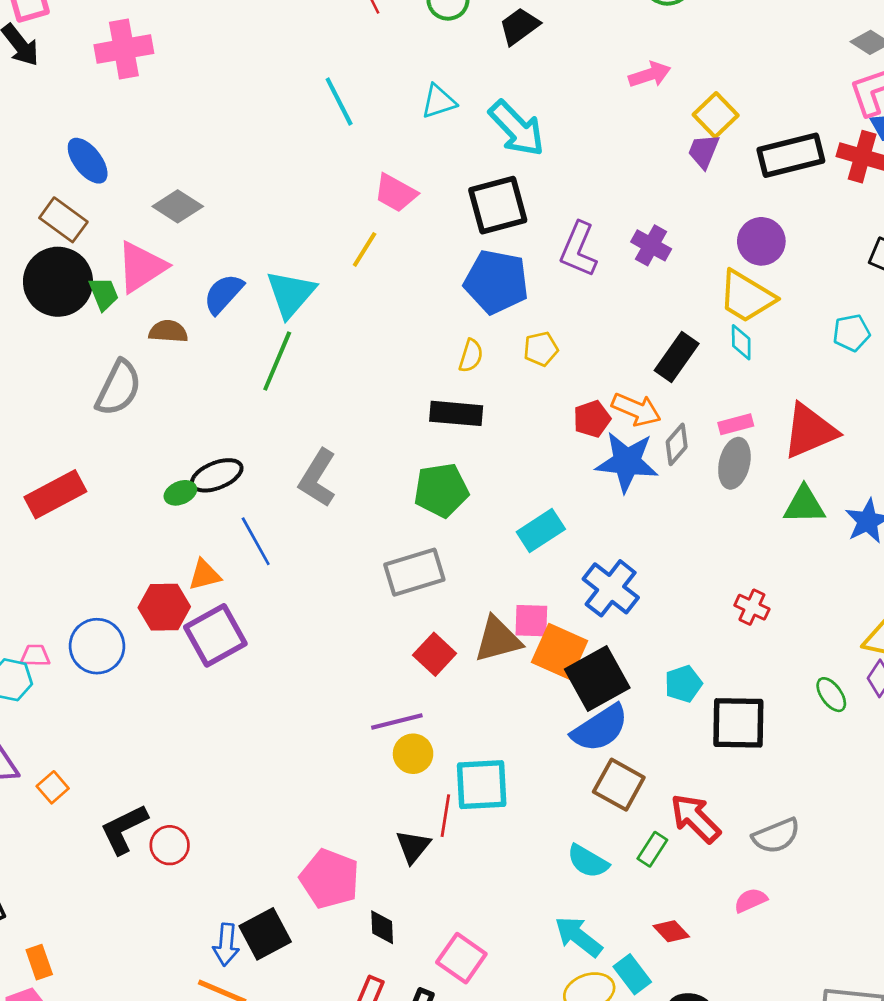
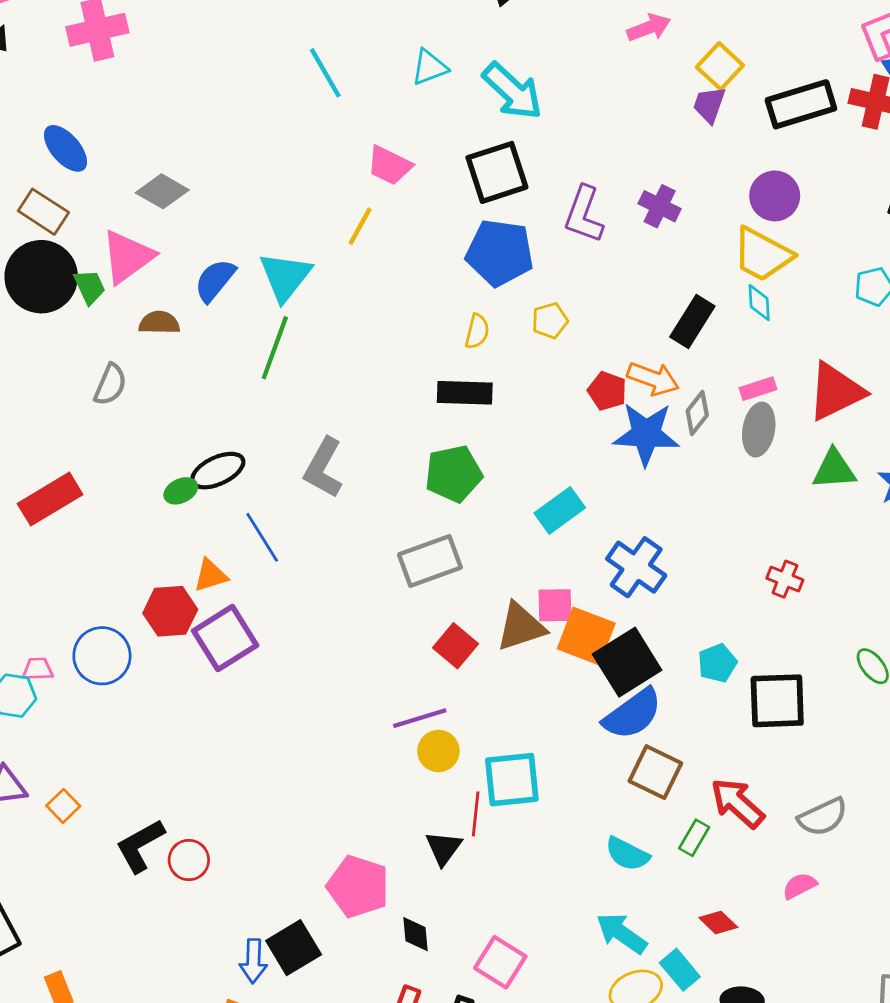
gray semicircle: (119, 388) -> (110, 385), size x0.7
red pentagon: (592, 419) -> (607, 391), turned -30

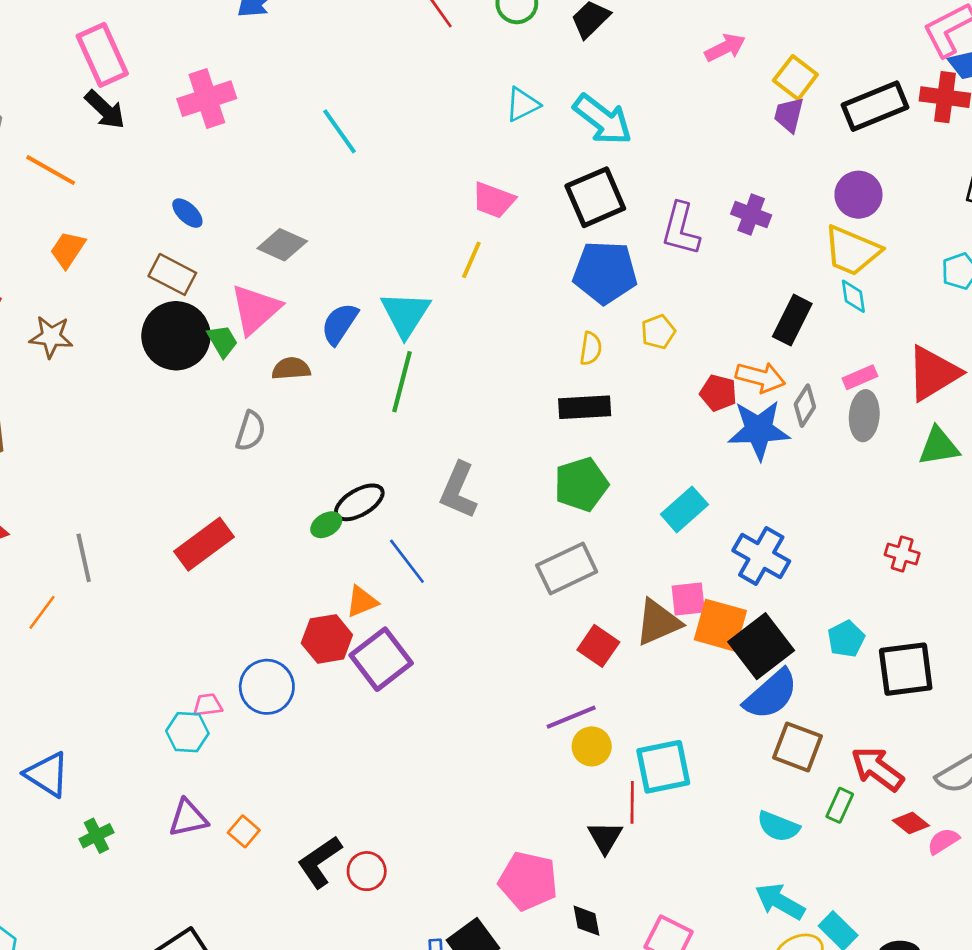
cyan line: (325, 73) -> (339, 131), moved
blue ellipse: (65, 148) -> (187, 213), size x0.7
red diamond: (718, 923) -> (911, 823), moved

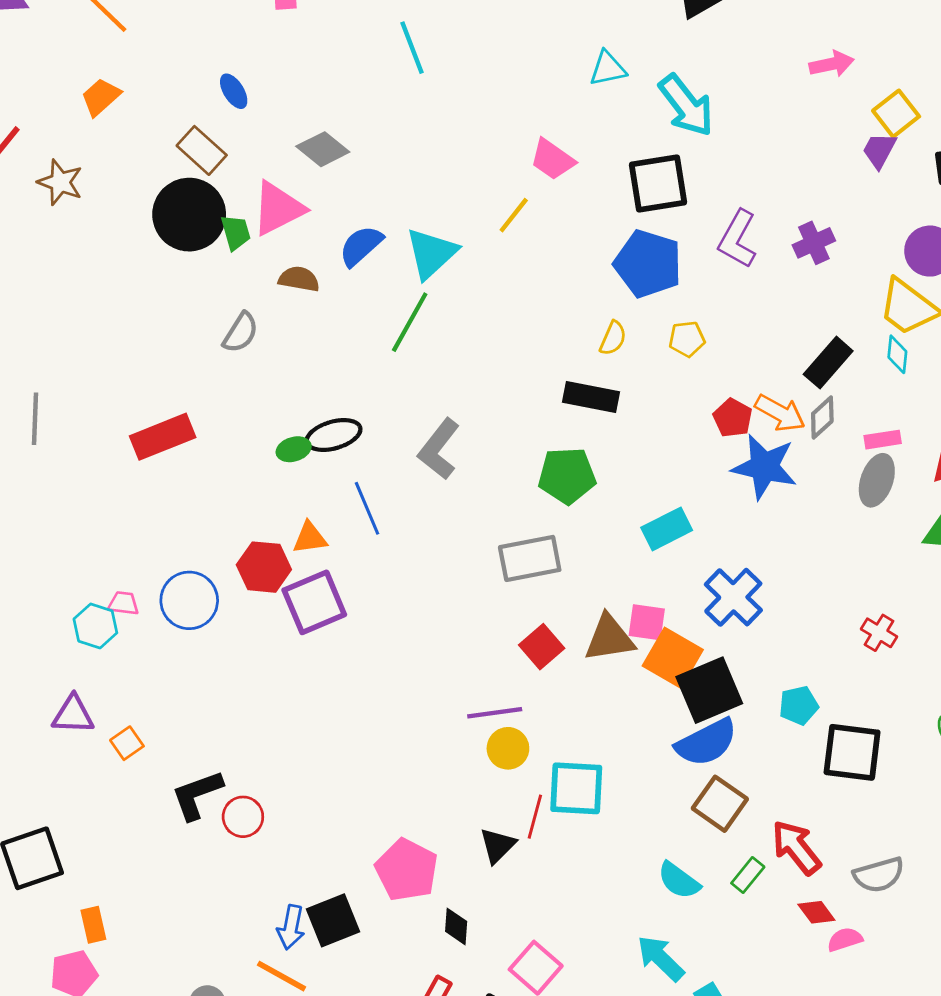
purple cross: (751, 215) -> (814, 243), turned 30
gray diamond: (805, 406) -> (822, 417), moved

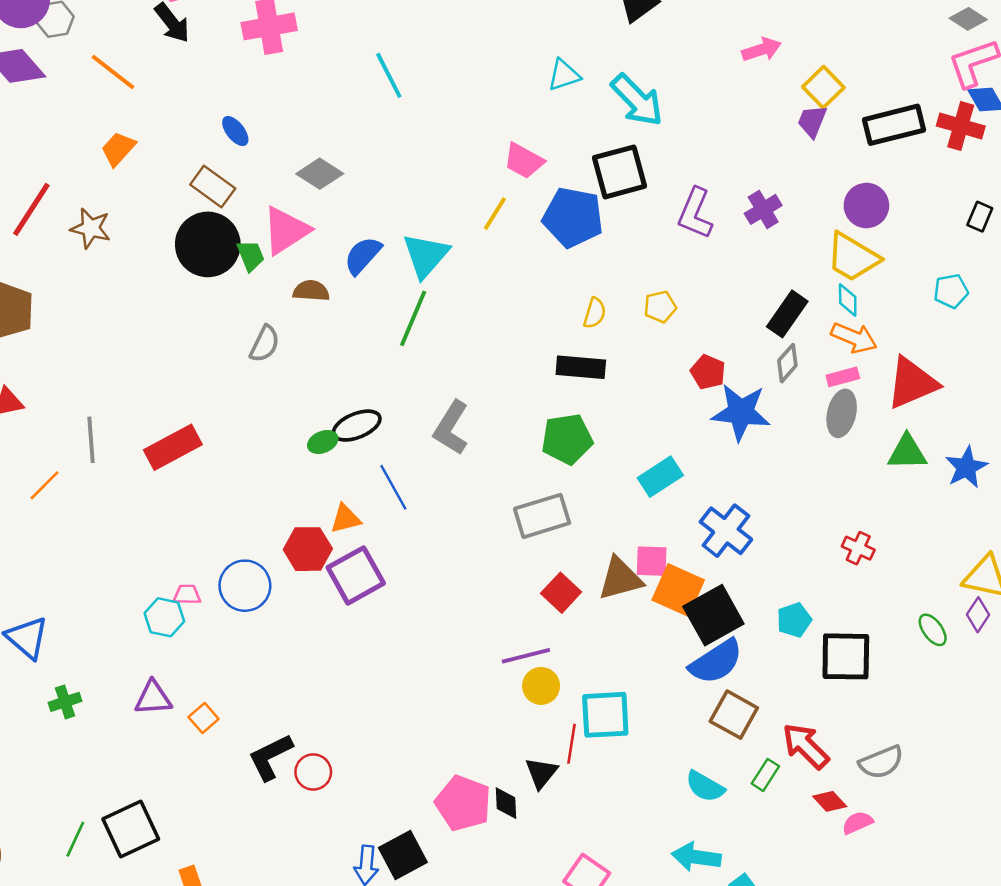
blue pentagon: (648, 264) -> (573, 217), moved
orange arrow: (780, 413) -> (854, 338), moved
red rectangle: (163, 437) -> (173, 447), moved
black diamond: (456, 926) -> (506, 803), moved
cyan arrow: (661, 958) -> (696, 857), turned -30

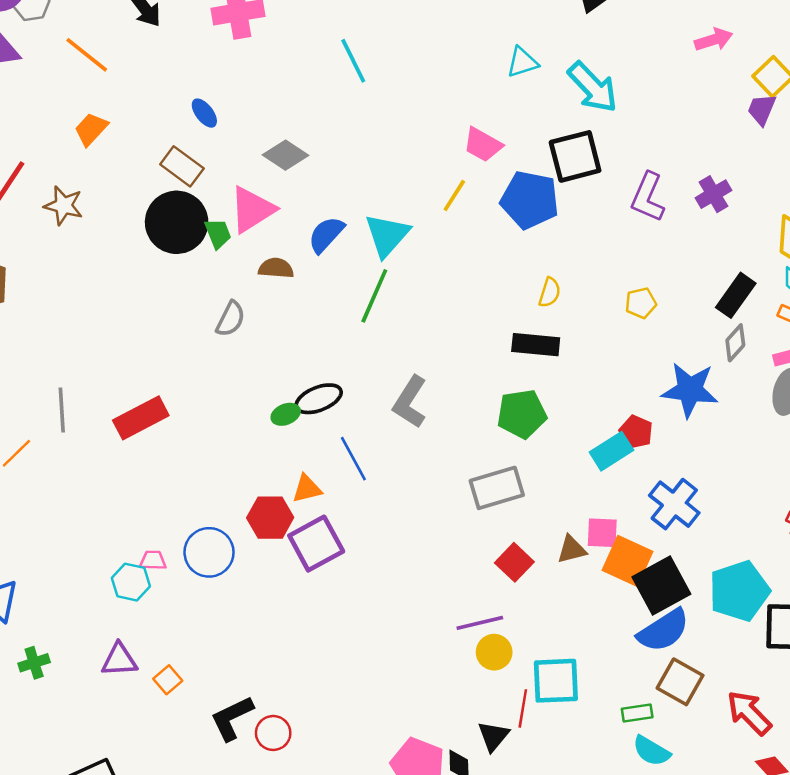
yellow pentagon: (660, 307) -> (641, 303), moved
red pentagon: (708, 372) -> (636, 432), moved
brown triangle: (620, 579) -> (572, 549), size x0.7
cyan pentagon: (794, 620) -> (739, 591), size x1.8
green rectangle: (765, 775) -> (637, 713), moved, turned 48

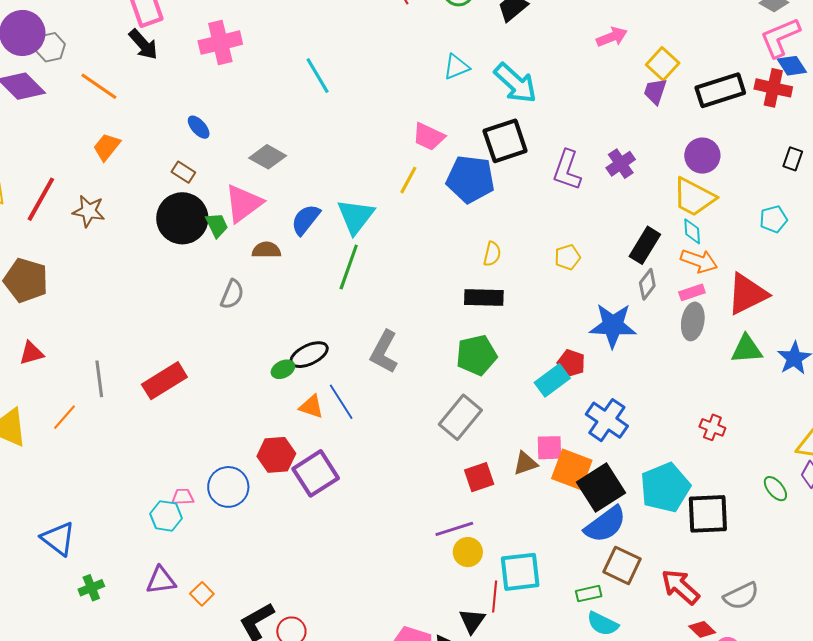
brown rectangle: (182, 166) -> (183, 172), size x0.7
gray rectangle: (497, 488) -> (460, 417), turned -30
orange triangle: (307, 489) -> (311, 407), moved, turned 36
red square: (514, 562) -> (479, 477), turned 32

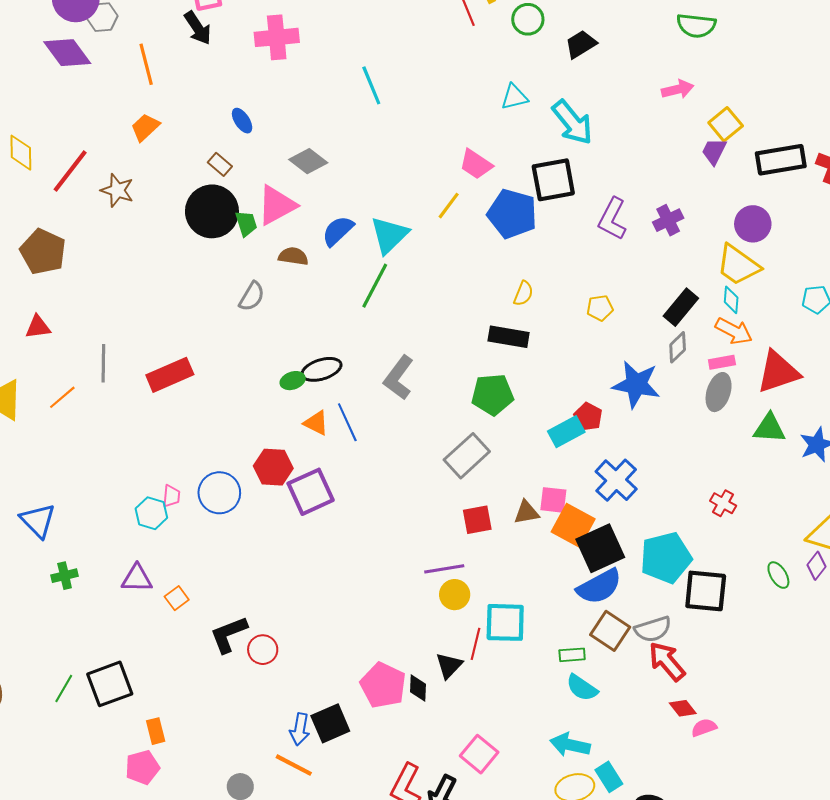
orange line: (99, 86) -> (146, 64), turned 33
pink trapezoid: (183, 497) -> (171, 496), turned 90
gray semicircle: (741, 596) -> (653, 629), moved

